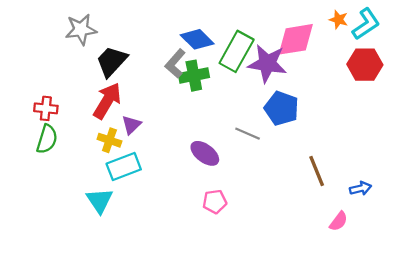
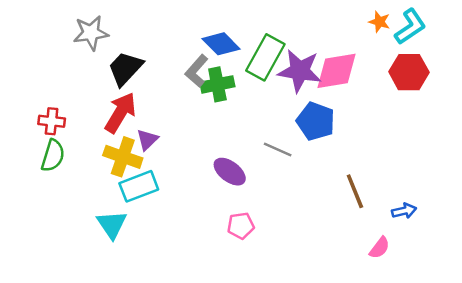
pink diamond: (296, 39) -> (337, 71), moved
yellow cross: (109, 140) -> (123, 157), size x1.4

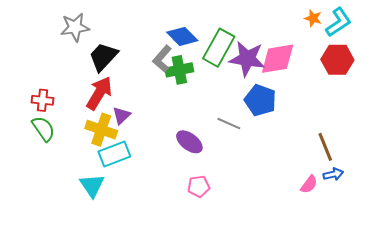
green semicircle: (53, 156) -> (43, 129), turned -52
brown line: (355, 191) -> (325, 147), moved
pink semicircle: (380, 248) -> (309, 184), moved

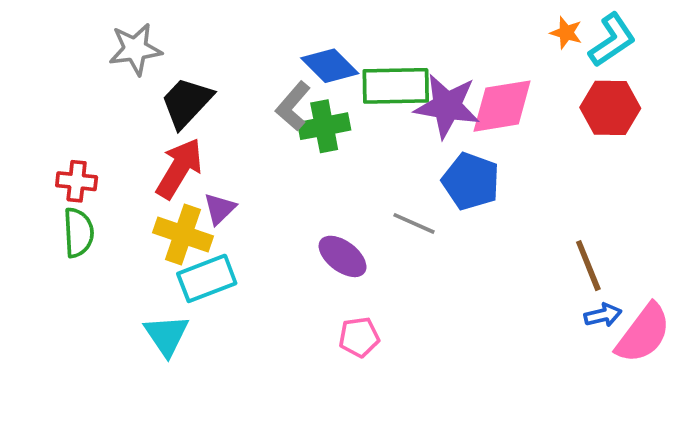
green rectangle: (219, 48) -> (396, 86), turned 60
green semicircle: (43, 129) -> (78, 233), turned 32
pink semicircle: (309, 184) -> (643, 333), moved, size x1.8

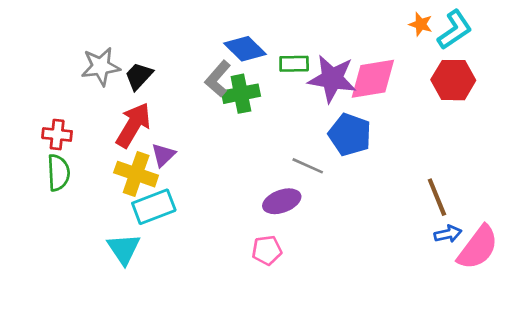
gray star: (135, 49) -> (101, 66), moved
green rectangle: (396, 86) -> (294, 64), size x0.6
black trapezoid: (187, 102) -> (139, 76), size x0.7
purple ellipse: (343, 256) -> (282, 201), moved, turned -57

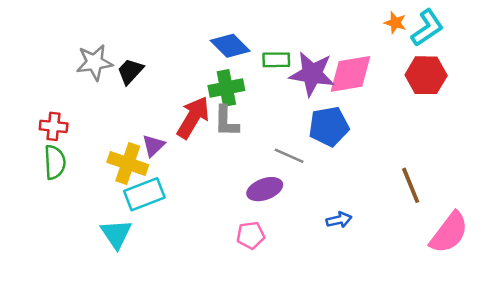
gray L-shape: (218, 79) -> (226, 121), moved, turned -40
red arrow: (133, 125) -> (193, 117), moved
blue pentagon: (350, 135) -> (329, 126), turned -30
blue arrow: (448, 234) -> (339, 220), moved

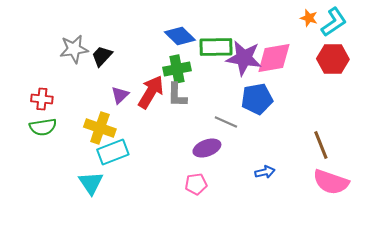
green rectangle: (276, 60) -> (216, 47), size x1.5
purple triangle: (153, 146) -> (120, 95), moved
green semicircle: (55, 162) -> (43, 127), turned 84
pink semicircle: (449, 233) -> (331, 182), moved, turned 72

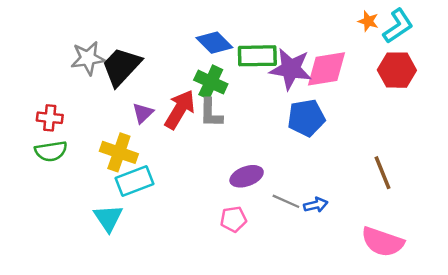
black trapezoid: (102, 56) -> (121, 67), size x1.6
green cross: (177, 69) -> (211, 82), turned 36
gray line: (226, 122) -> (286, 201), moved
pink semicircle: (331, 182) -> (383, 242), moved

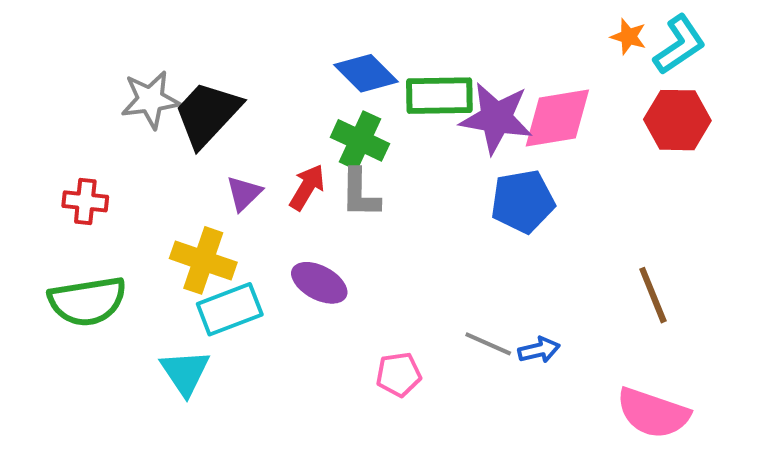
red arrow: (180, 109) -> (307, 187), size x0.7
green semicircle: (51, 151) -> (87, 301), moved, size x1.4
purple ellipse: (247, 176) -> (319, 283), moved, turned 48

